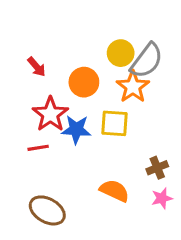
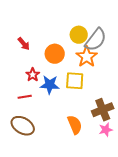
red star: (50, 114) -> (33, 75), size x0.6
brown cross: (157, 168) -> (103, 110), size x1.5
orange semicircle: (114, 191) -> (75, 125), turned 42
brown ellipse: (47, 210) -> (23, 126), moved

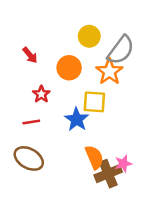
yellow circle: (79, 35) -> (89, 36), moved
blue star: (50, 85) -> (77, 119), moved, turned 30
brown cross: (103, 110) -> (108, 174), moved
pink star: (106, 130) -> (123, 164), moved

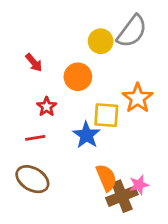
gray semicircle: (121, 50) -> (132, 31), moved
orange star: (109, 72) -> (138, 98), moved

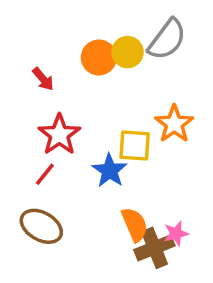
orange circle: (78, 77) -> (99, 57), moved
red star: (47, 107) -> (59, 135), size x1.6
red line: (35, 138) -> (45, 174), turned -42

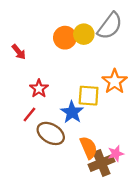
red arrow: (43, 79) -> (19, 52), moved
red star: (59, 135) -> (39, 89), size x0.7
brown ellipse: (41, 226) -> (51, 133), moved

